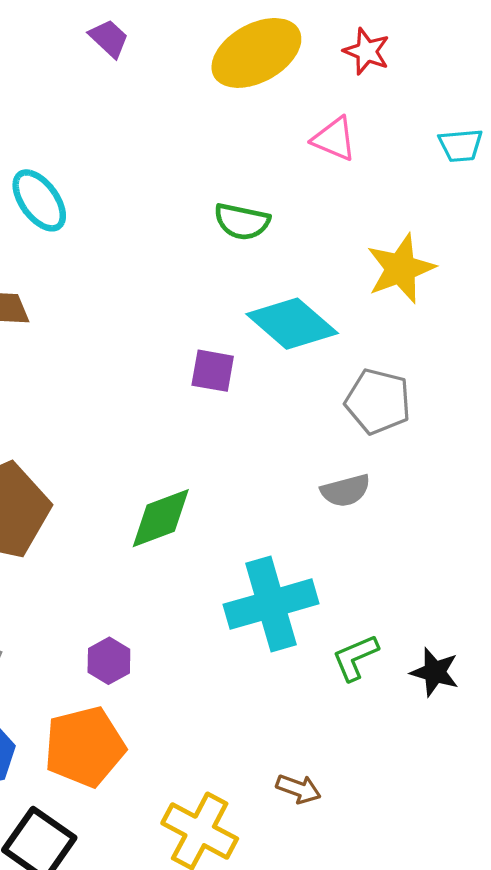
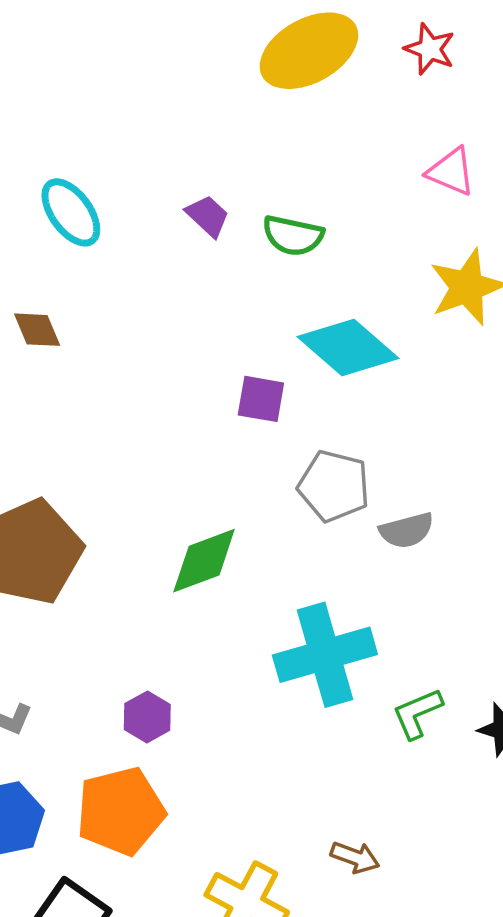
purple trapezoid: (109, 38) -> (208, 216), moved
pink triangle: (334, 139) -> (451, 172), moved
gray pentagon: (378, 401) -> (334, 486), moved

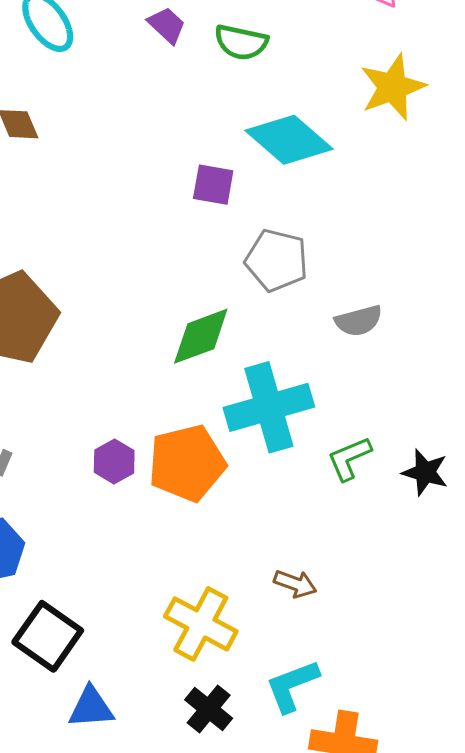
gray semicircle: (407, 530) -> (359, 321), moved
green diamond: (204, 561) -> (201, 336), moved
orange pentagon: (121, 811) -> (187, 463), moved

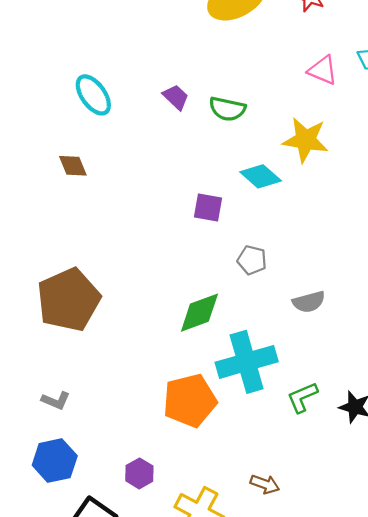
yellow star: (393, 87) -> (306, 140), moved, turned 30
cyan diamond: (289, 140) -> (261, 176), size x0.7
gray pentagon: (277, 260) -> (252, 260), size x0.7
purple hexagon: (114, 461) -> (139, 473), moved

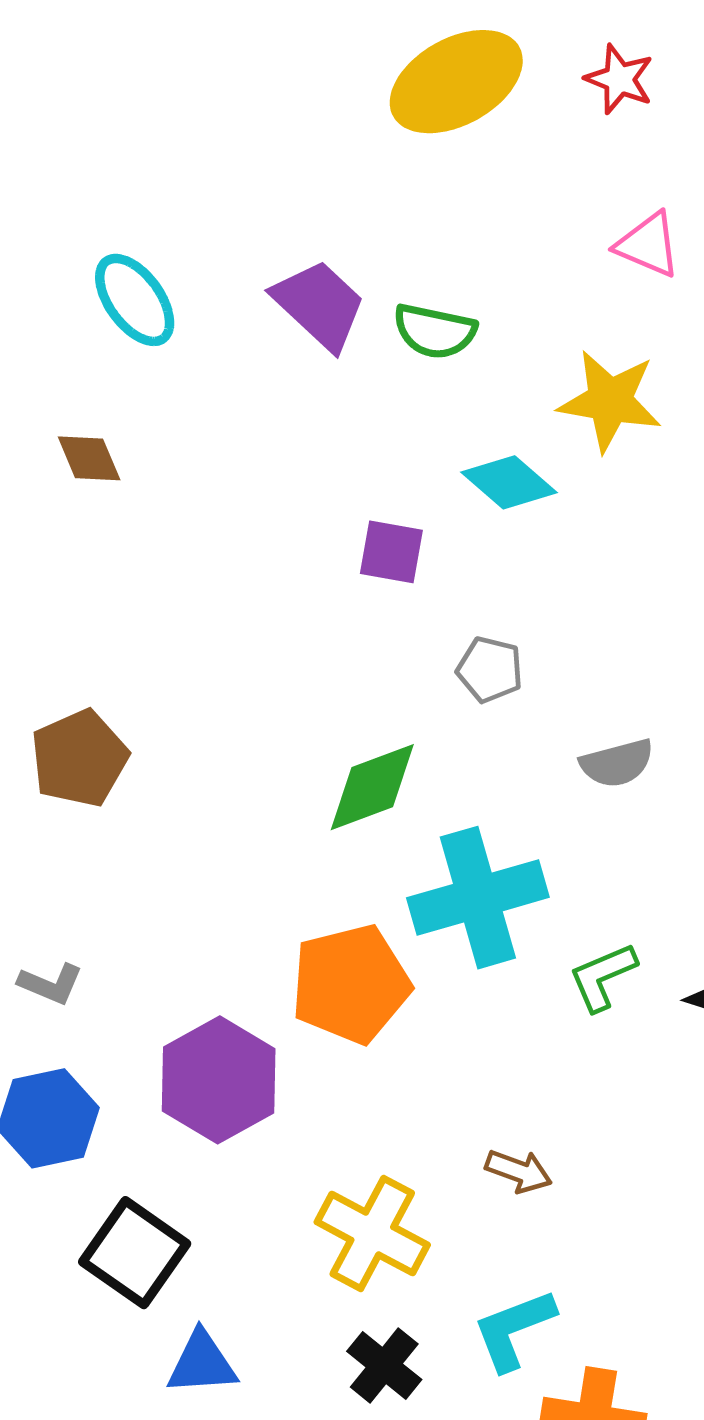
purple trapezoid: (176, 97) -> (319, 305), size x1.6
brown pentagon: (69, 300) -> (79, 758), size x0.7
purple hexagon: (139, 473) -> (219, 1080), moved, size x1.8

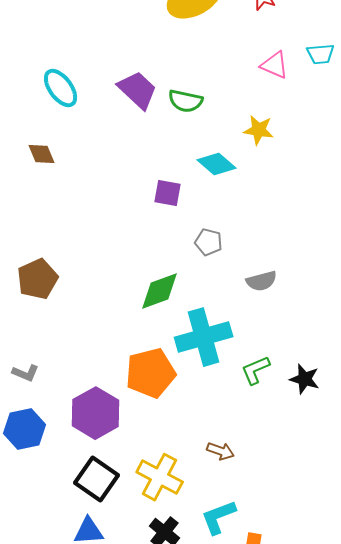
yellow star: (610, 401) -> (259, 130), size x0.7
black square: (135, 1253) -> (97, 479), moved

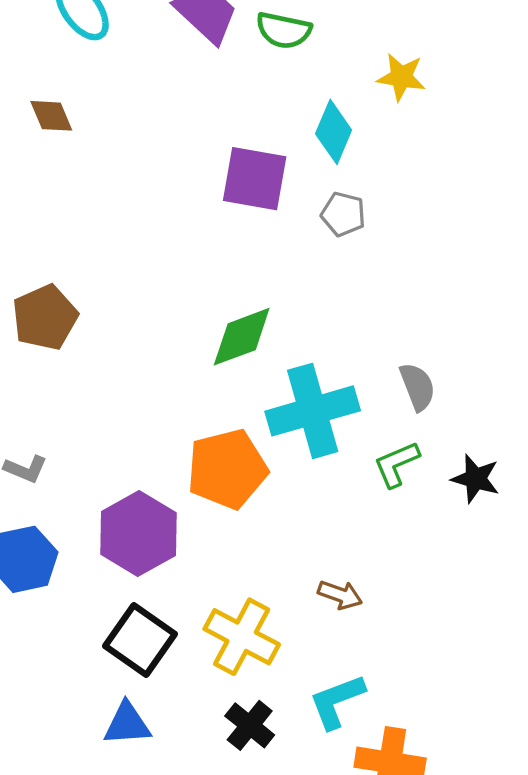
cyan diamond: (217, 164) -> (334, 132), turned 72
purple square: (168, 193) -> (255, 179), size x1.5
gray pentagon: (209, 242) -> (343, 214), moved
gray semicircle: (262, 281) -> (417, 387), moved, turned -96

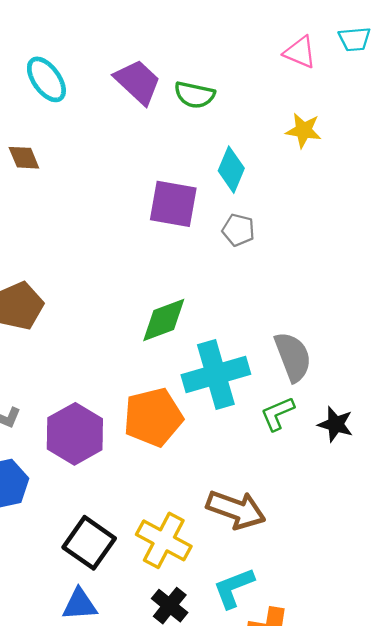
yellow star: (401, 77) -> (304, 130), moved
gray semicircle: (417, 387) -> (293, 357), size x1.4
purple hexagon: (138, 534) -> (75, 434), moved
brown arrow: (340, 595) -> (236, 510), size x1.8

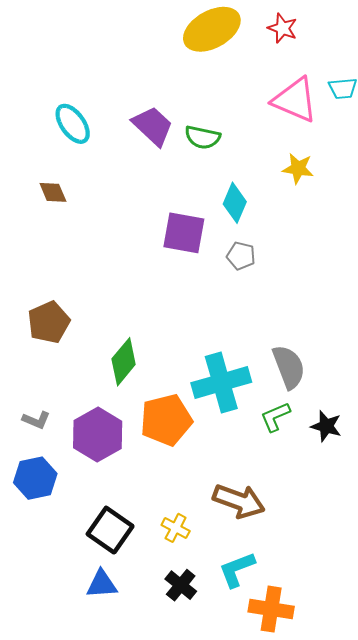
pink triangle: (300, 52) -> (295, 100), size x1.6
green diamond: (164, 320) -> (124, 362), moved, turned -30
yellow cross: (164, 540) -> (176, 528), size x0.6

